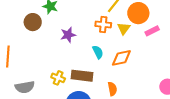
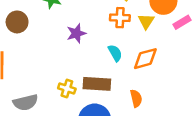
brown circle: (33, 22) -> (17, 22), moved

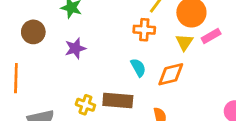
yellow triangle: (146, 21) -> (184, 42), moved
purple star: (76, 33) -> (75, 48), moved

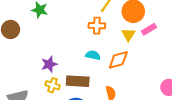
purple star: (75, 48) -> (49, 64), moved
cyan semicircle: (138, 68) -> (93, 55), turned -48

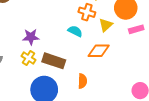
yellow triangle: (128, 35) -> (106, 25), moved
cyan semicircle: (93, 55) -> (75, 31), moved

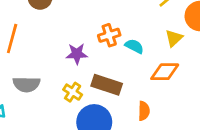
orange cross: (87, 12) -> (109, 35), moved, turned -35
yellow cross: (28, 58) -> (73, 92), moved

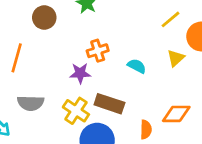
orange cross: (109, 35) -> (98, 51), moved
orange diamond: (165, 72) -> (176, 114), moved
yellow cross: (73, 92) -> (76, 111), size x1.4

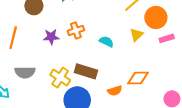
purple star: (80, 73) -> (51, 37), moved
orange semicircle: (146, 130) -> (115, 91), turned 72

